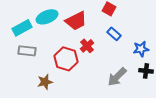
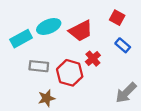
gray rectangle: (27, 51) -> (39, 66), moved

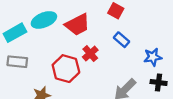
gray rectangle: (39, 66) -> (17, 62), moved

